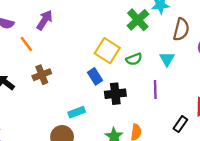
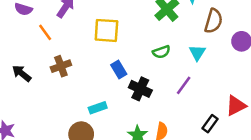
yellow square: (107, 51) -> (106, 30), moved, turned -30
purple line: (155, 89) -> (184, 85), turned 36
black cross: (115, 94) -> (140, 89), turned 30

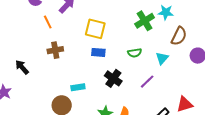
blue rectangle: (119, 70) -> (98, 52), moved, turned -64
black arrow: (22, 73) -> (22, 67), moved

